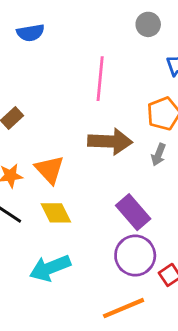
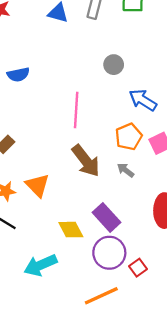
brown arrow: (110, 141) -> (86, 161), turned 52
gray arrow: (159, 155) -> (126, 170), turned 108
yellow diamond: (56, 213) -> (71, 230), moved

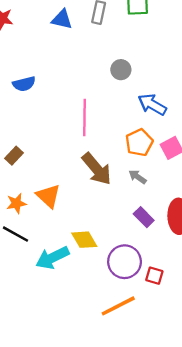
purple rectangle: (106, 217) -> (144, 217), moved, size x0.7
cyan arrow: (40, 265) -> (52, 258), moved
red square: (138, 268) -> (154, 276), turned -36

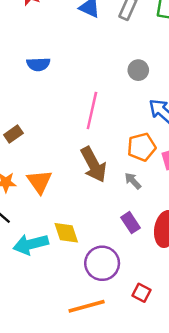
red square: (154, 276) -> (142, 293), moved

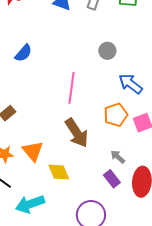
blue semicircle: (38, 64) -> (23, 53), turned -42
gray arrow: (133, 181) -> (118, 157), moved
yellow diamond: (66, 233) -> (59, 172), moved

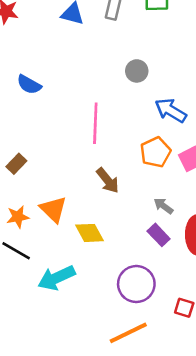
blue semicircle: (23, 53) -> (29, 85), turned 84
brown arrow: (77, 133) -> (108, 180), size x0.7

